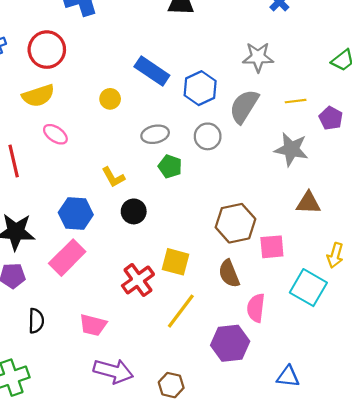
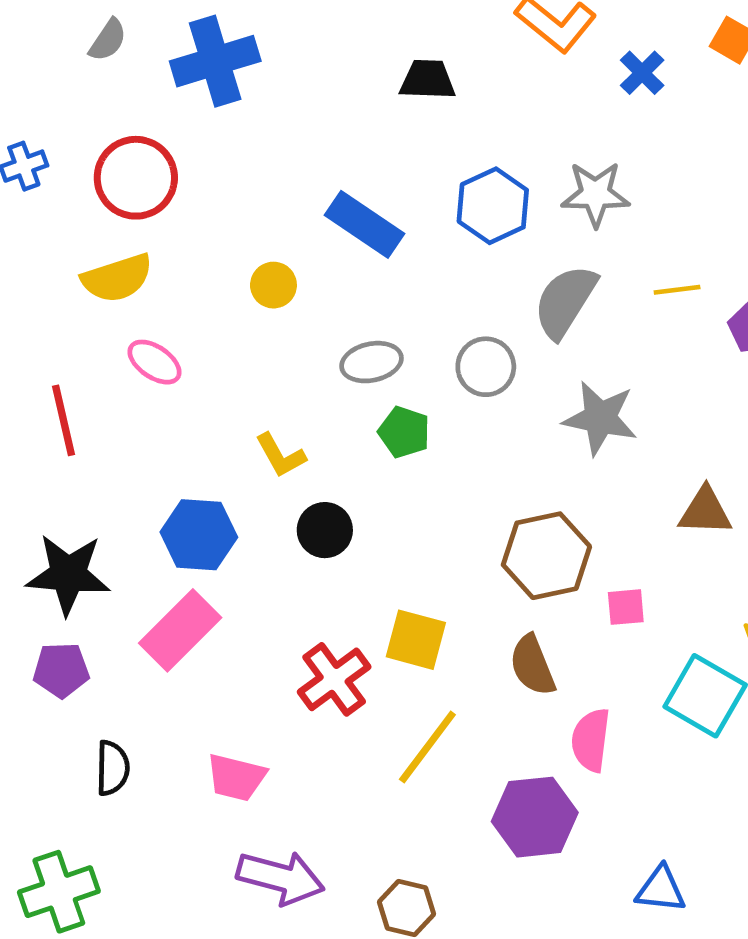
blue hexagon: (200, 88) -> (493, 206), moved
gray star: (291, 149) -> (600, 418), moved
pink square: (272, 247) -> (626, 607), size x0.7

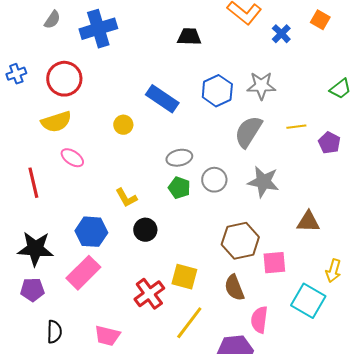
gray ellipse: (371, 362) -> (179, 158), moved
gray circle: (486, 367) -> (214, 180), moved
pink square: (626, 607) -> (274, 263), size x1.4

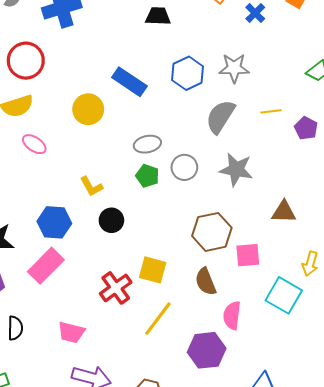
yellow circle: (123, 125) -> (88, 109), size x1.5

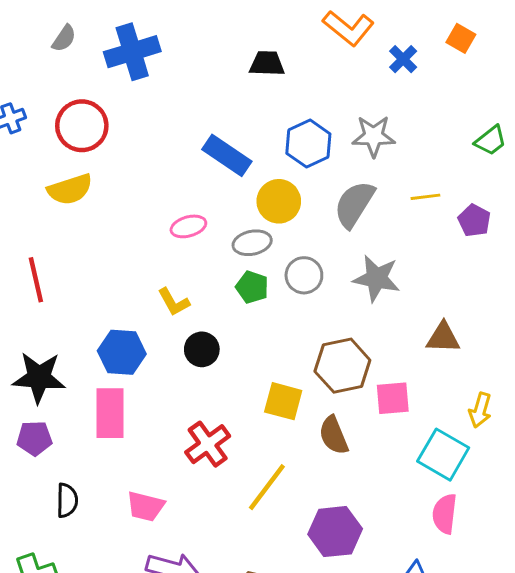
yellow circle: (88, 109) -> (279, 201), moved
pink ellipse: (34, 144) -> (188, 226), moved, turned -50
pink rectangle: (46, 266) -> (110, 413), turned -45
yellow square: (153, 270) -> (283, 401), moved
pink semicircle: (232, 315) -> (445, 514), moved

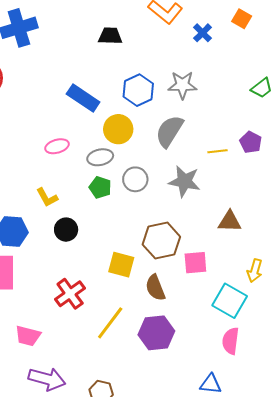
yellow line: (425, 197) -> (218, 151), moved
purple hexagon: (335, 532) -> (156, 333), moved

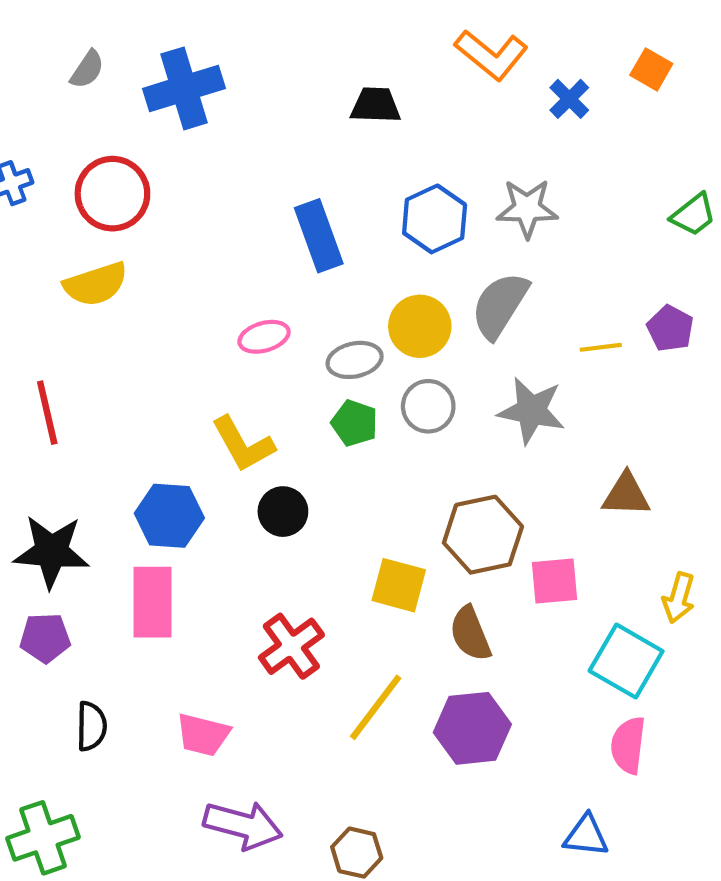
blue rectangle: (83, 98) -> (319, 236), turned 36
yellow circle: (118, 129) -> (420, 326), moved
yellow L-shape: (47, 197) -> (243, 444), size x1.4

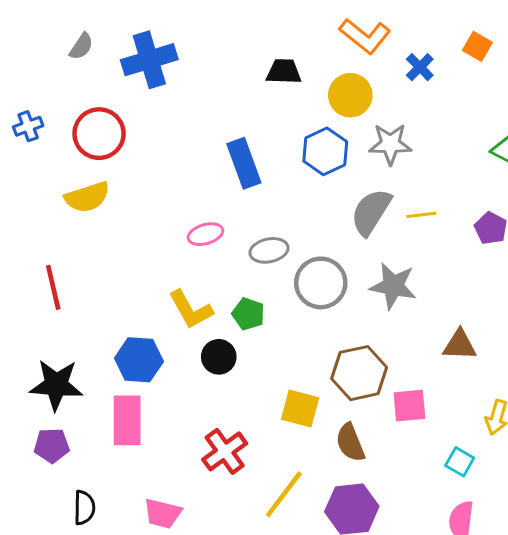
yellow circle: (420, 326) -> (350, 95), moved
yellow line: (601, 347) -> (421, 215), moved
gray circle: (428, 406) -> (321, 283), size x1.4
green pentagon: (355, 423) -> (248, 314), moved
cyan square: (626, 661) -> (460, 462), size x0.6

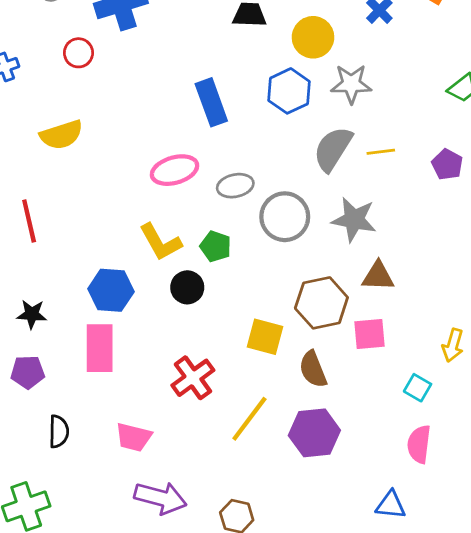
red circle: (99, 134) -> (78, 53), moved, size x0.6
pink ellipse: (205, 234) -> (175, 170), size x1.4
brown triangle: (460, 345) -> (378, 276), moved
black star: (56, 385) -> (32, 314), size x0.6

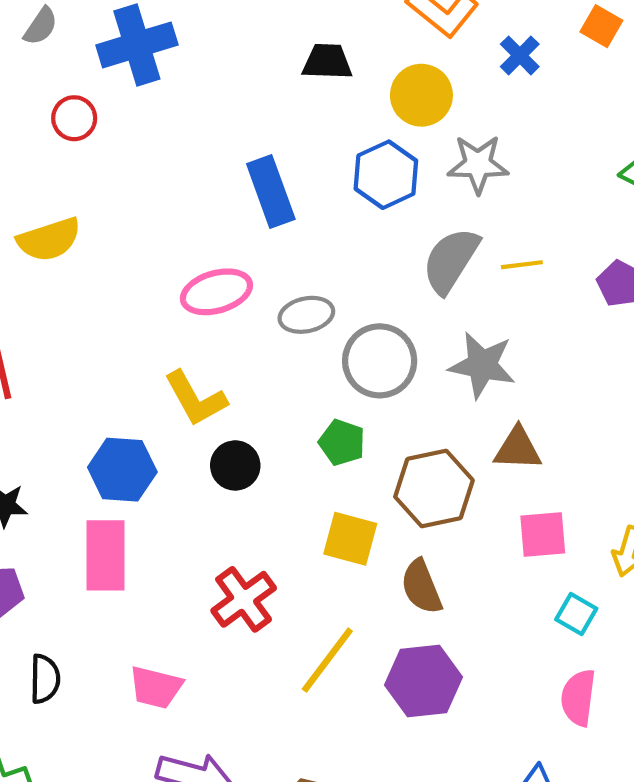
green pentagon: (216, 246) -> (342, 442), moved
pink square: (370, 334) -> (543, 535), moved

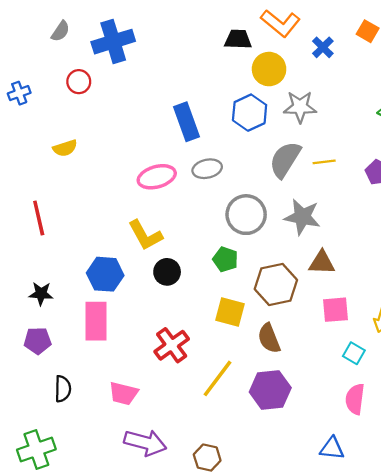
black trapezoid: (327, 62) -> (238, 39), moved
yellow semicircle: (49, 240) -> (65, 148), size x0.7
gray ellipse: (306, 315) -> (207, 169), moved

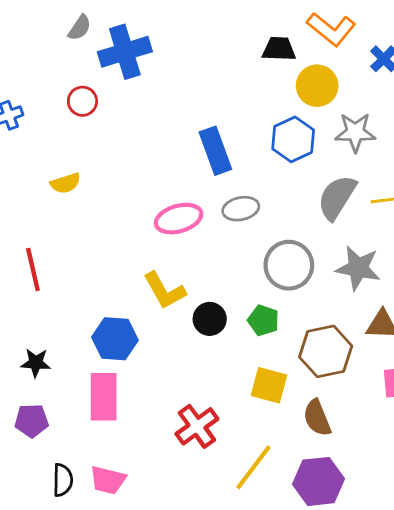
gray semicircle: (60, 31) -> (80, 28), moved
black circle: (167, 272) -> (210, 319), moved
pink trapezoid: (123, 393) -> (108, 480), moved

